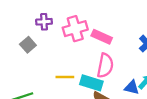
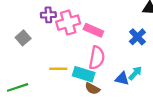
purple cross: (44, 22) -> (48, 15), moved

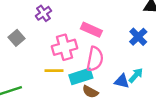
purple cross: (48, 15) -> (43, 13), turned -32
pink cross: (68, 23) -> (65, 47), moved
cyan rectangle: (84, 74) -> (81, 76), turned -35

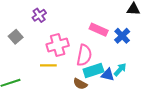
pink rectangle: (91, 30) -> (99, 30), moved
cyan rectangle: (81, 76) -> (93, 71), moved

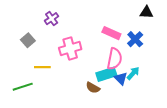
pink semicircle: (84, 55) -> (115, 59), moved
yellow line: (48, 65) -> (42, 67), moved
blue triangle: (108, 75) -> (121, 78), turned 32

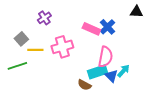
pink rectangle: (111, 33) -> (91, 29), moved
blue cross: (135, 39) -> (107, 27), moved
yellow line: (42, 67) -> (35, 50), moved
green line: (23, 87) -> (17, 66), moved

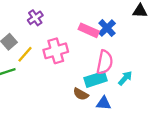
yellow line: (35, 50) -> (25, 54), turned -49
blue triangle: (111, 76) -> (104, 103), moved, turned -40

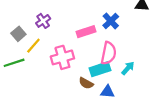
purple cross: (35, 18) -> (43, 21), moved
pink rectangle: (89, 30) -> (86, 32), moved, turned -42
pink cross: (56, 51) -> (62, 57), moved

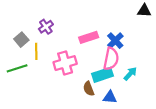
blue cross: (111, 21) -> (115, 41), moved
yellow line: (33, 46) -> (36, 51), turned -42
brown semicircle: (86, 83) -> (89, 89), turned 40

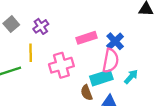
gray square: (21, 40) -> (11, 24), moved

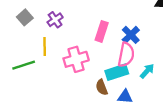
pink rectangle: (87, 38) -> (102, 31), turned -54

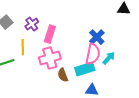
pink rectangle: (102, 31) -> (50, 34), moved
cyan arrow: (147, 71) -> (109, 58), moved
brown semicircle: (102, 87) -> (63, 75), moved

